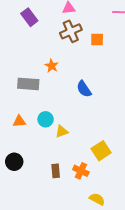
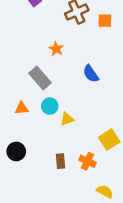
gray rectangle: (28, 84) -> (40, 78), moved, turned 45

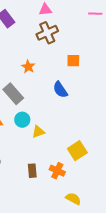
orange square: (105, 21) -> (73, 61), moved

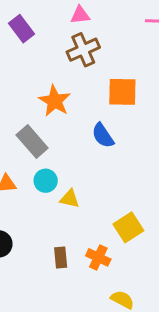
orange square: (73, 61) -> (122, 92), size x1.5
orange star: (28, 67) -> (55, 101), size x1.5
yellow triangle: (38, 132) -> (70, 199), turned 32

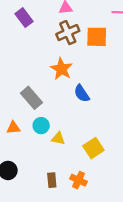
orange square: (122, 92) -> (97, 37), moved
orange star: (55, 101) -> (61, 69), moved
yellow square: (128, 227) -> (93, 148), moved

